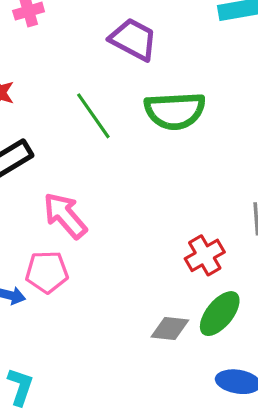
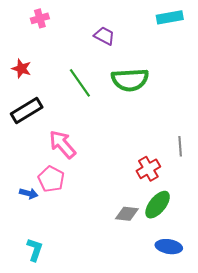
purple trapezoid: (133, 39) -> (104, 36), size x0.7
pink pentagon: (47, 272) -> (51, 179), turned 30

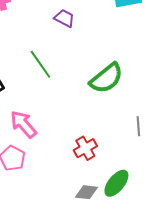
green semicircle: (130, 80) -> (106, 78), moved, turned -36
red cross: (148, 169) -> (85, 148), moved

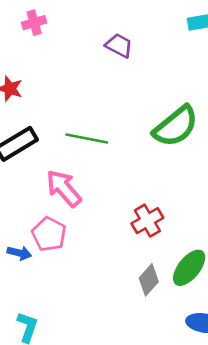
green line: (40, 64) -> (87, 138), moved, turned -44
gray diamond: (86, 192) -> (149, 280), turned -55

